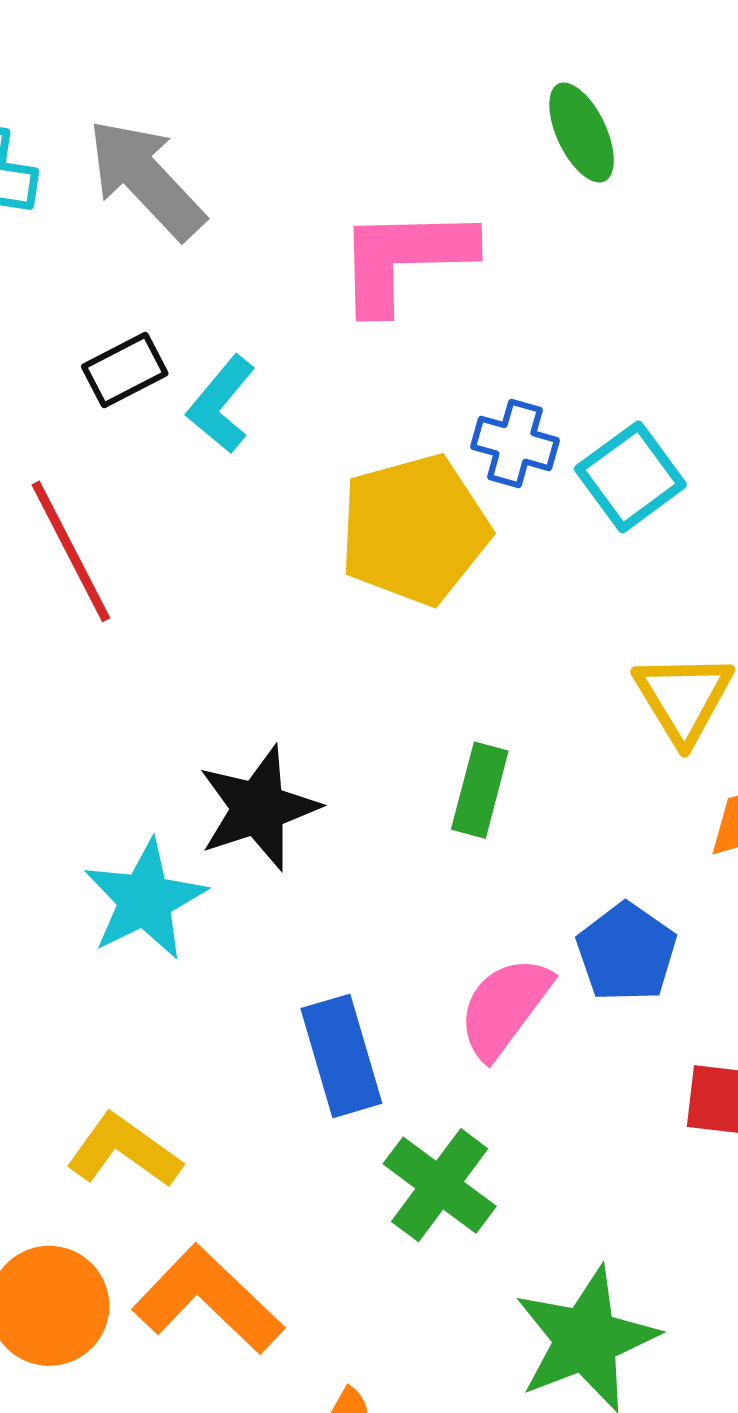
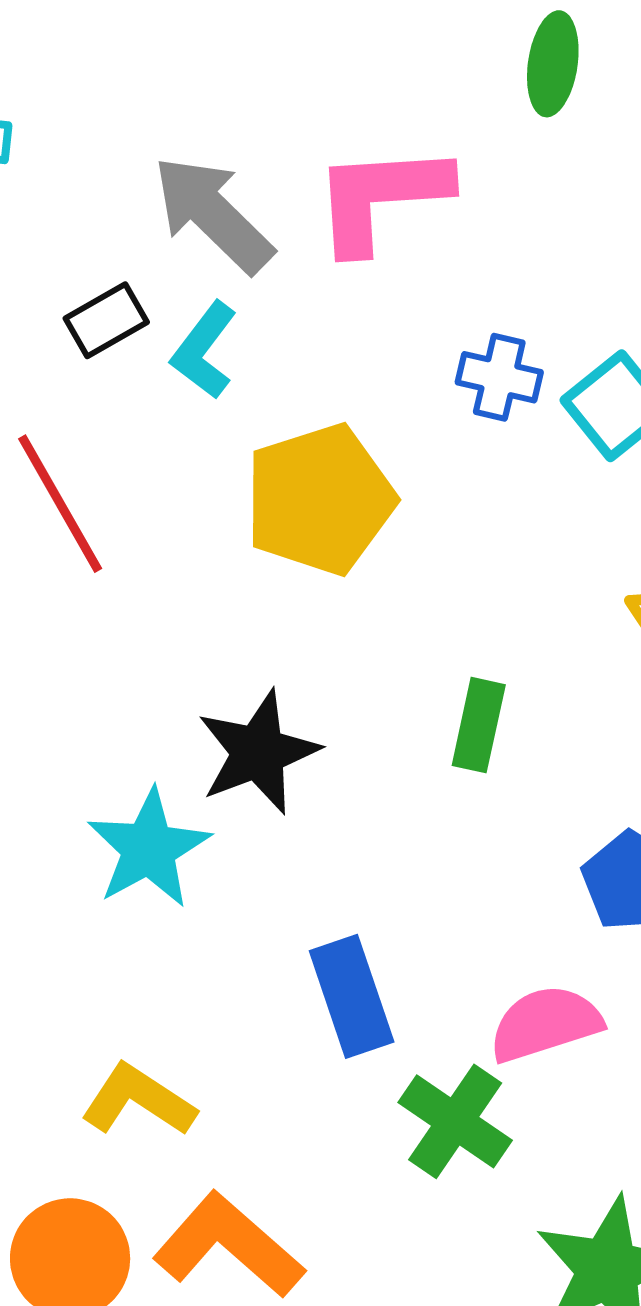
green ellipse: (582, 133) -> (553, 64), turned 36
gray arrow: (146, 179) -> (213, 214), moved
yellow pentagon: (414, 530) -> (320, 499), moved
pink semicircle: (505, 1007) -> (545, 1024), moved, turned 38

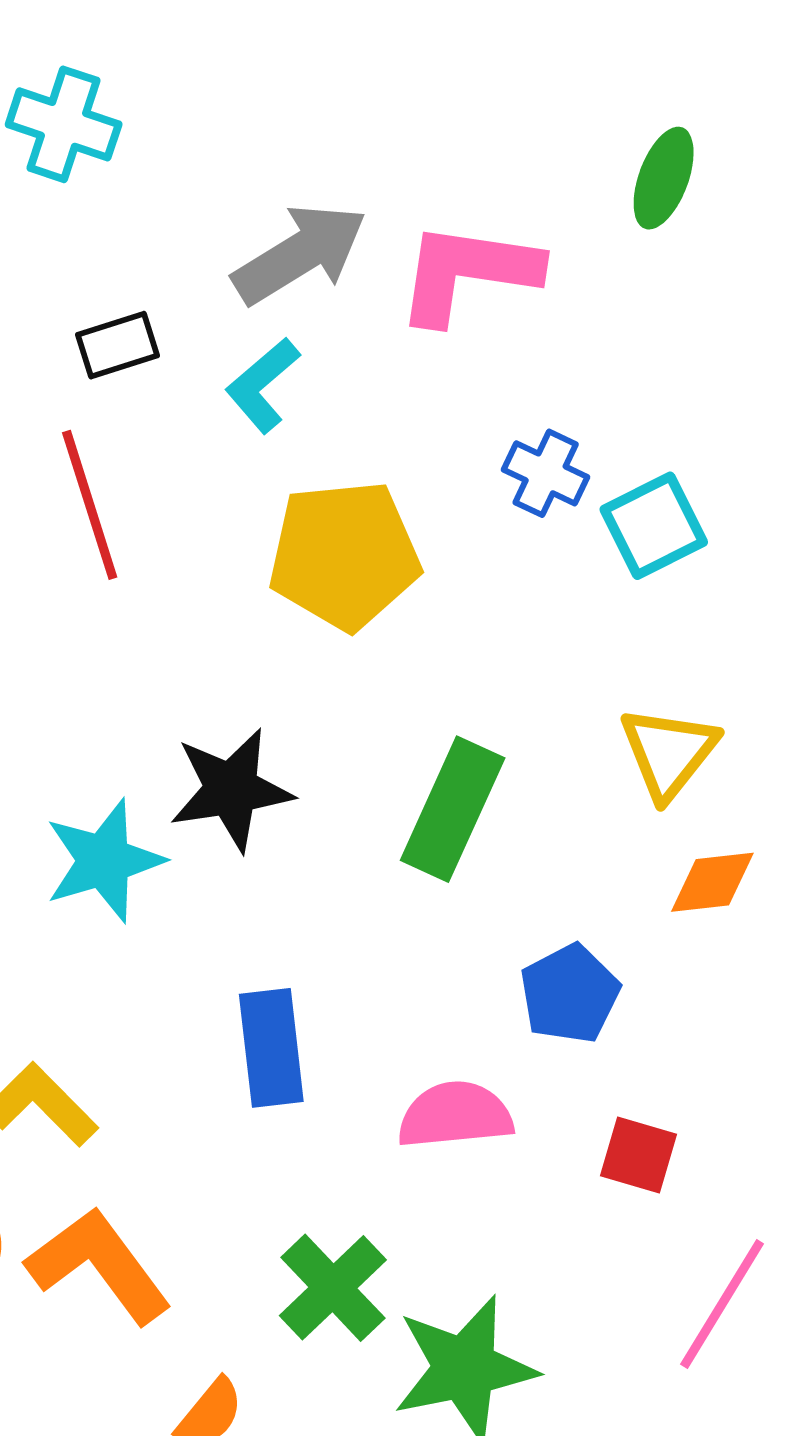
gray arrow: (213, 214) -> (300, 254), turned 92
black rectangle: (106, 320) -> (118, 345), moved
green rectangle: (479, 725) -> (453, 809), size x1.5
green cross: (455, 1121) -> (333, 1288), moved

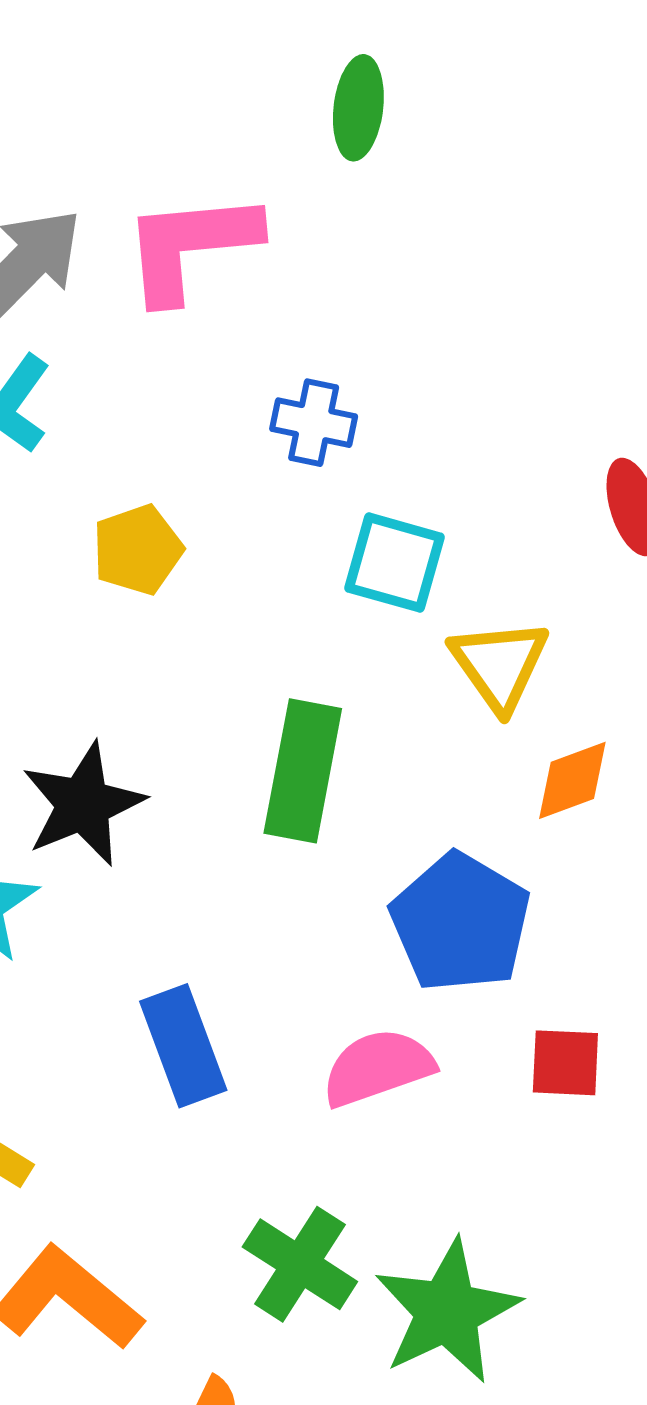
cyan square: (654, 526) -> (394, 563), moved, turned -34
yellow pentagon: (344, 555) -> (138, 550), size x0.6
blue pentagon: (570, 994) -> (460, 923), size x1.4

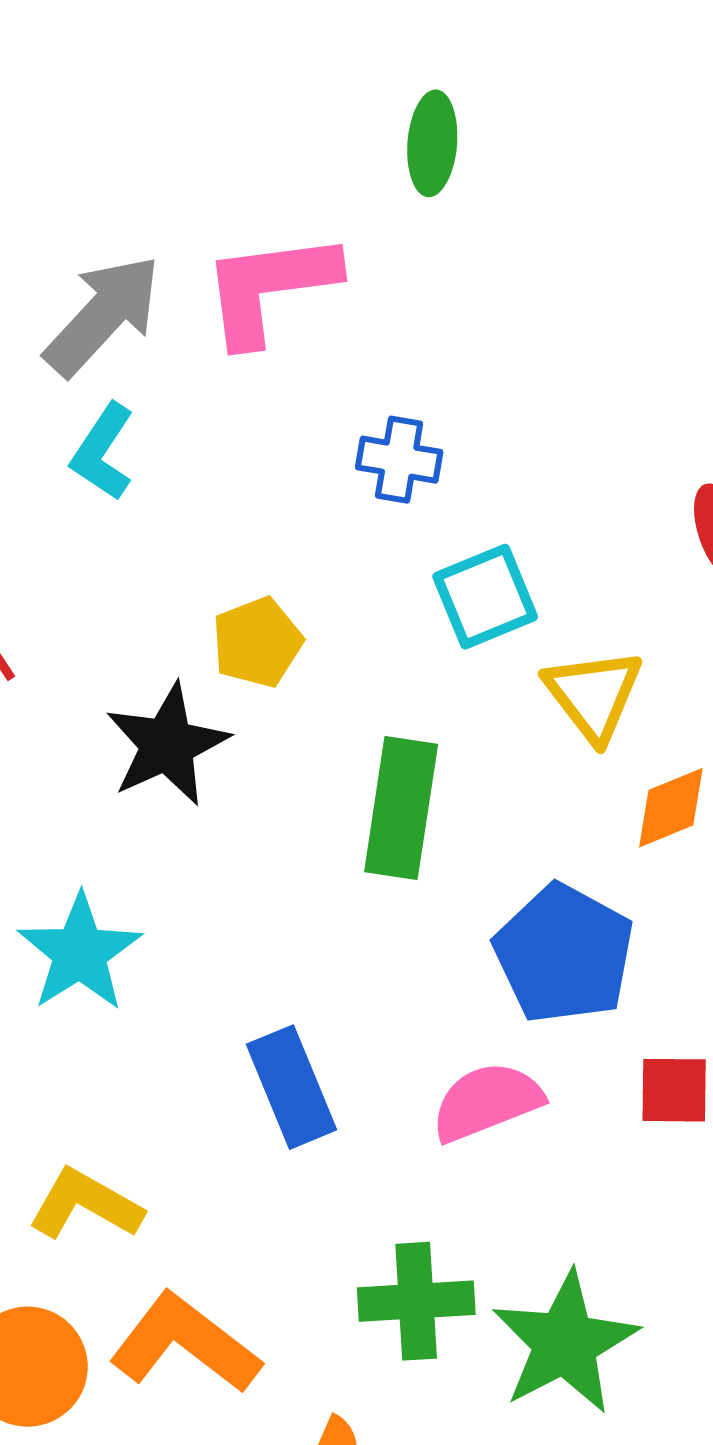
yellow pentagon: (138, 550) -> (257, 642), moved
cyan square: (394, 563) -> (485, 597), turned -36
black star: (83, 804) -> (167, 745), moved
green cross: (300, 1264) -> (416, 1301), turned -34

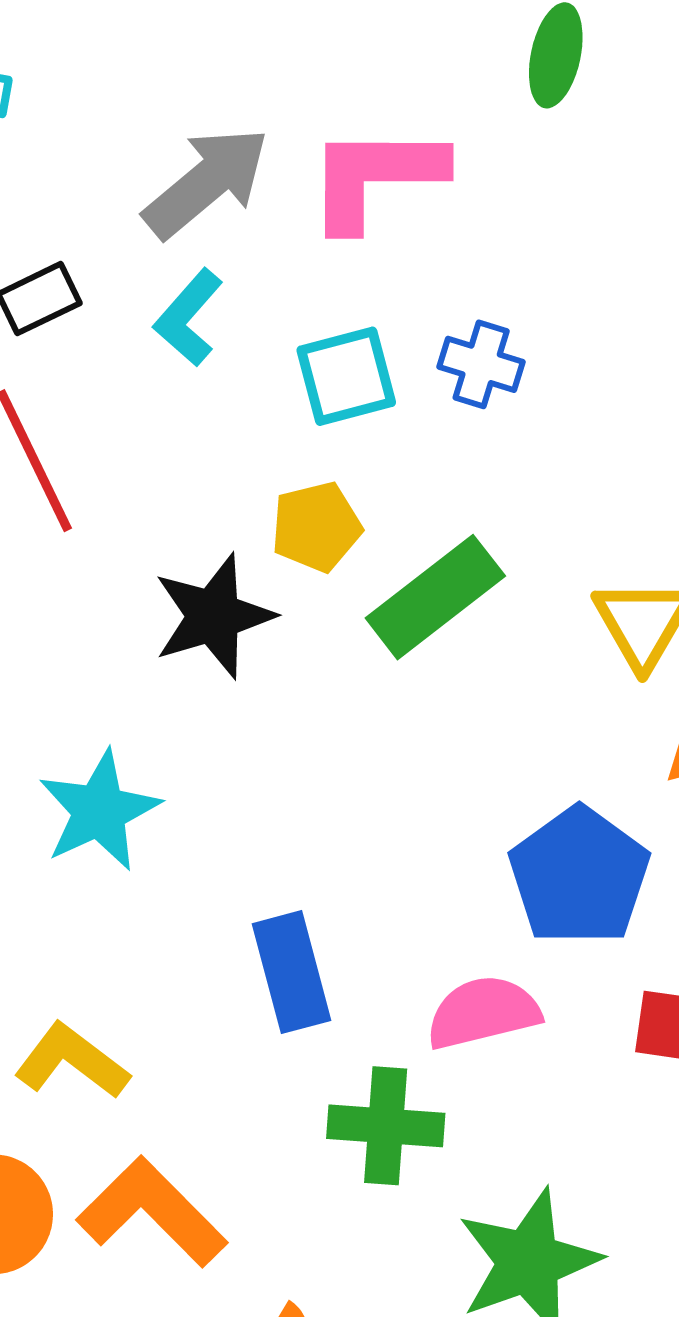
cyan square: (485, 597) -> (346, 376), moved
green rectangle: (401, 808) -> (435, 597), moved, turned 36
green cross: (416, 1301) -> (386, 1126), moved

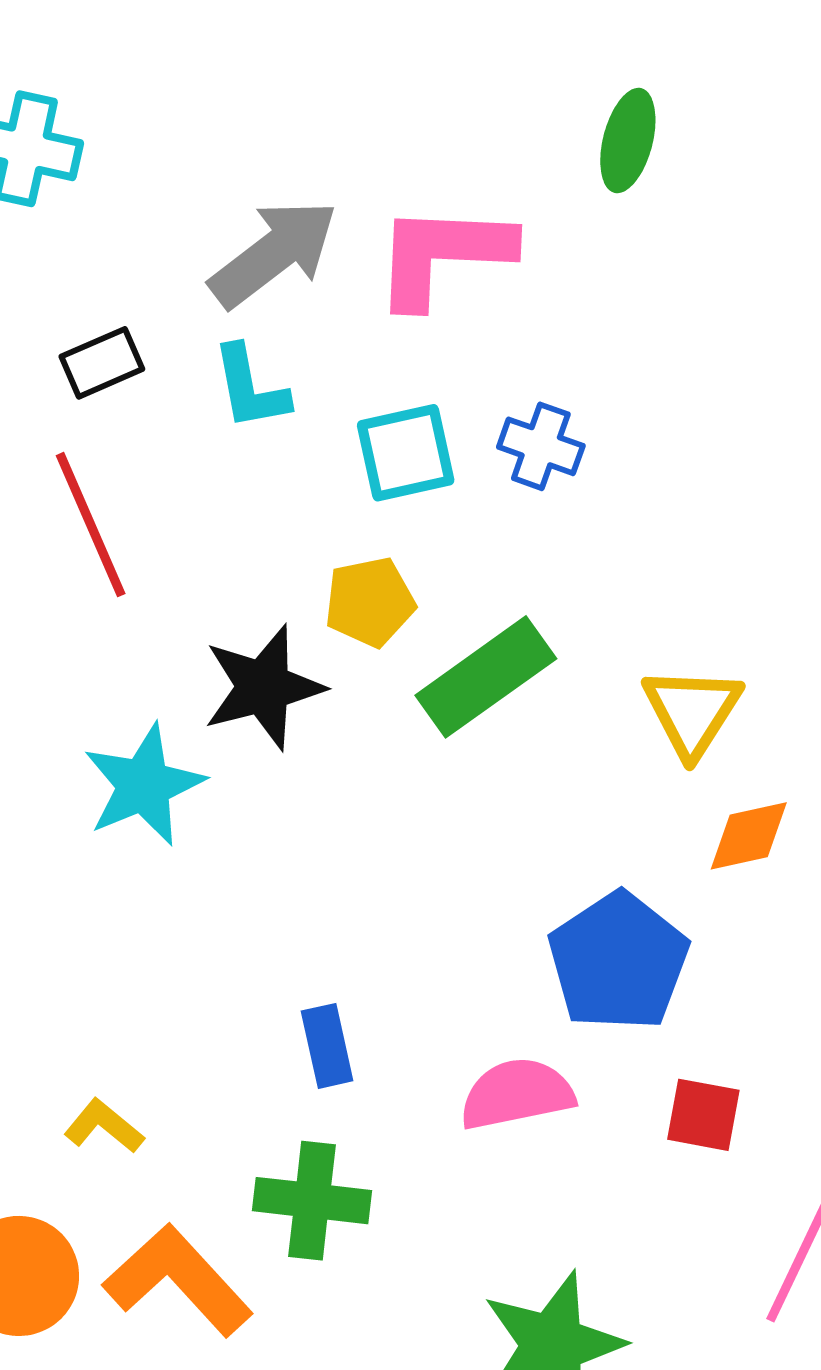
cyan L-shape: (188, 317) -> (250, 388), turned -54
cyan star: (99, 811) -> (144, 785), moved
blue rectangle: (292, 972) -> (327, 1046), size x0.7
yellow L-shape: (72, 1061) -> (104, 1126), size x0.7
green cross: (386, 1126) -> (312, 1201), moved

